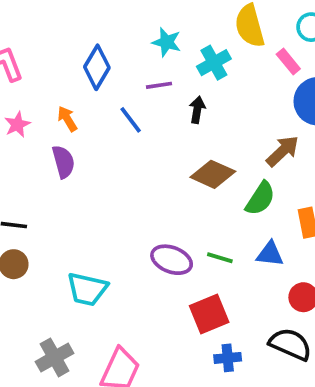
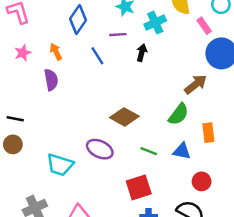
brown diamond: (213, 174) -> (124, 117), moved
purple ellipse: (172, 260) -> (100, 149), moved

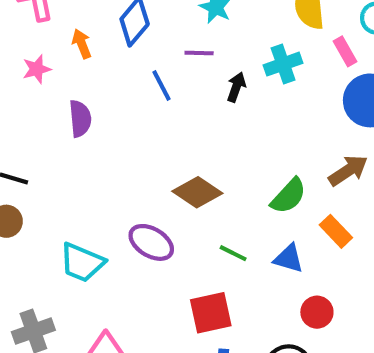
cyan cross: (155, 23) -> (283, 64), moved
orange arrow: (56, 52) -> (82, 44), moved
brown arrow: (196, 84) -> (348, 170), moved
orange rectangle: (208, 133) -> (336, 231), turned -42

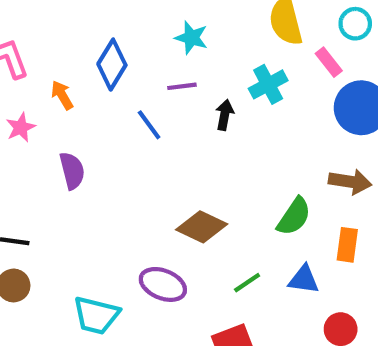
brown arrow: (348, 170) -> (350, 182), turned 51
orange rectangle: (336, 231) -> (347, 245), turned 60
green line: (233, 253) -> (247, 283), turned -52

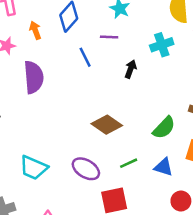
black arrow: (225, 115) -> (131, 69), moved
purple semicircle: (72, 171) -> (34, 77), size x1.4
purple ellipse: (163, 284) -> (86, 169), moved

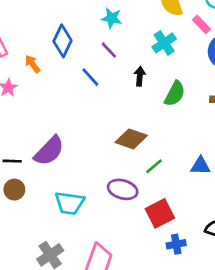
purple line: (109, 37) -> (109, 50), turned 60
purple semicircle: (34, 77) -> (49, 151), moved, turned 64
green semicircle: (164, 128) -> (175, 94), moved
green line: (129, 163) -> (154, 166), moved

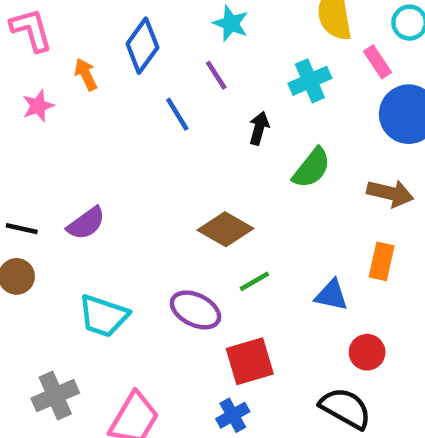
purple semicircle: (49, 151) -> (86, 223), size x0.7
blue cross: (176, 244) -> (233, 415), moved, turned -30

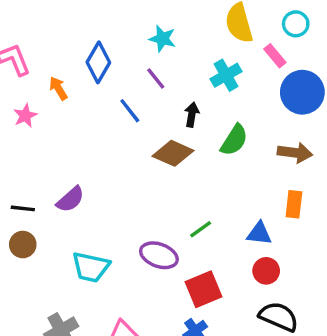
brown diamond: (225, 229) -> (173, 153), moved
red circle: (367, 352) -> (266, 271), moved

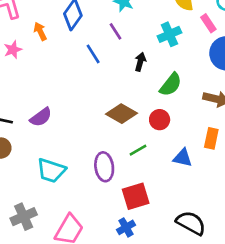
brown diamond: (173, 153) -> (122, 114), moved
purple ellipse: (159, 255) -> (104, 167), turned 56
red circle: (266, 271) -> (160, 120), moved

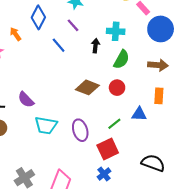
cyan cross: (169, 34) -> (116, 31), moved, turned 36
purple semicircle: (41, 117) -> (26, 100), turned 90
green line: (138, 150) -> (114, 124), moved
cyan trapezoid: (51, 171) -> (46, 125), moved

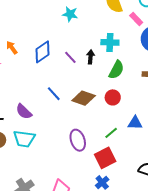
blue diamond: (38, 17) -> (43, 52), moved, turned 30
purple line: (73, 25) -> (70, 57), moved
blue line: (59, 45) -> (54, 94), moved
cyan trapezoid: (46, 125) -> (24, 139), moved

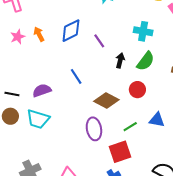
orange arrow: (12, 48) -> (39, 34), moved
black arrow: (91, 57) -> (120, 60), moved
brown diamond: (84, 98) -> (106, 101), moved
purple semicircle: (24, 112) -> (42, 90), turned 108

